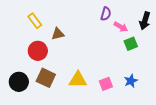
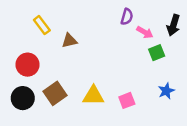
red circle: (38, 51) -> (28, 65), moved
brown square: (46, 78) -> (55, 93), turned 30
blue star: (131, 81) -> (166, 91), moved

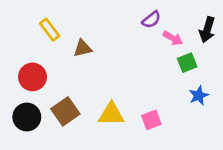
purple semicircle: (127, 17) -> (151, 20), turned 35
blue star: (166, 91) -> (199, 96), moved

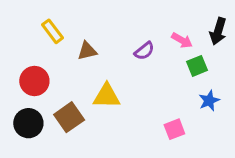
purple semicircle: (151, 20) -> (144, 51), moved
yellow triangle: (111, 114) -> (107, 96), moved
pink square: (151, 120) -> (174, 129), moved

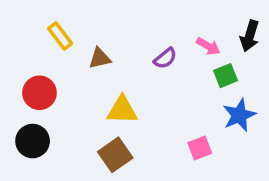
blue star: (209, 101) -> (239, 115), size x1.4
brown square: (69, 117) -> (115, 155), moved

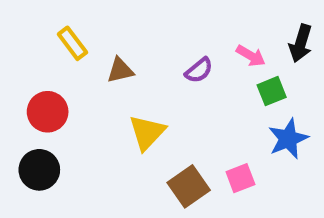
yellow triangle: (122, 110) -> (147, 132), turned -48
brown square: (115, 155) -> (189, 186), moved

